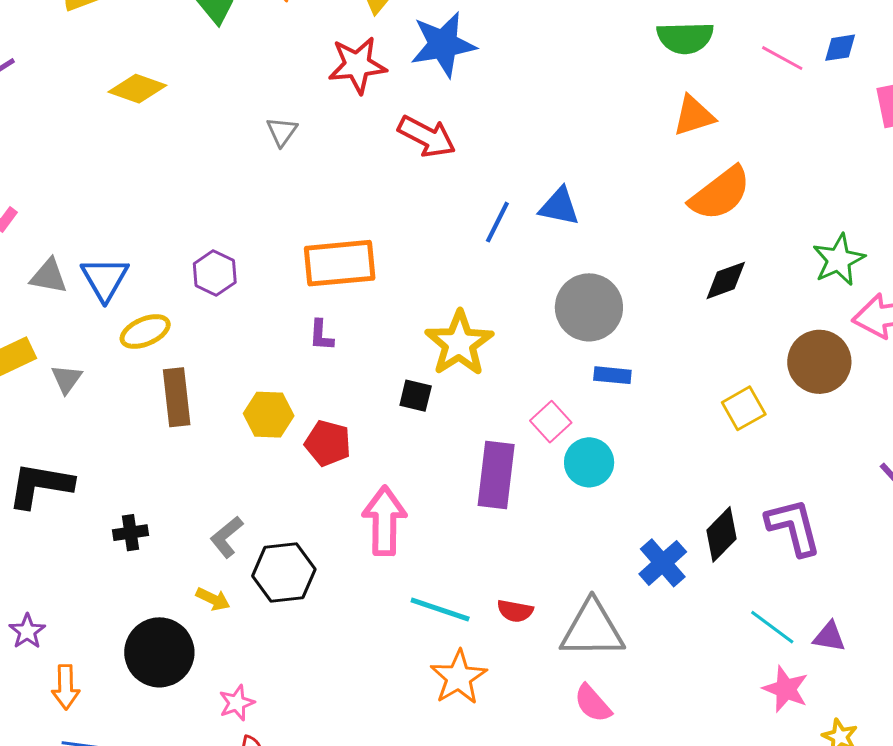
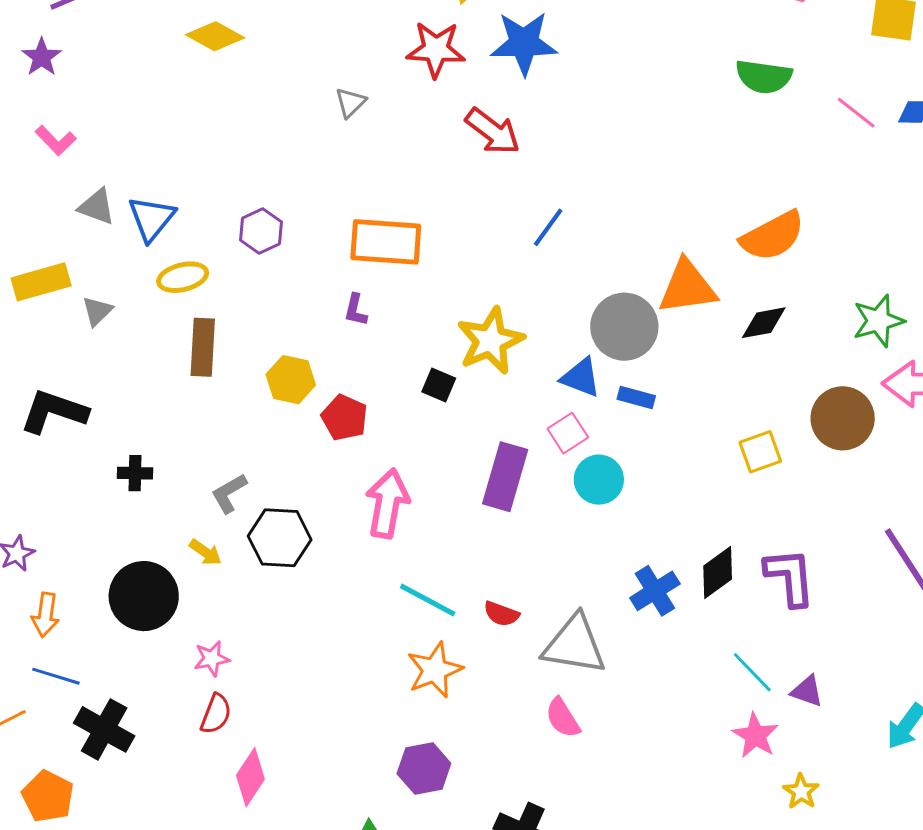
orange triangle: (694, 116) -> (687, 287), moved, size x1.4
blue triangle: (559, 207) -> (581, 377), moved

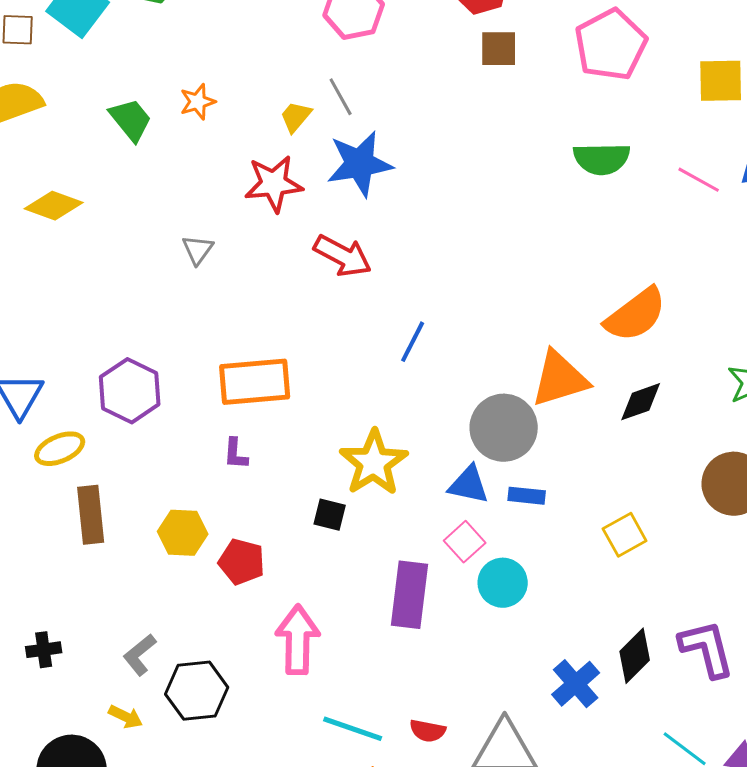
purple hexagon: (261, 231) -> (130, 391), size x1.4
yellow square: (760, 452) -> (625, 535), moved

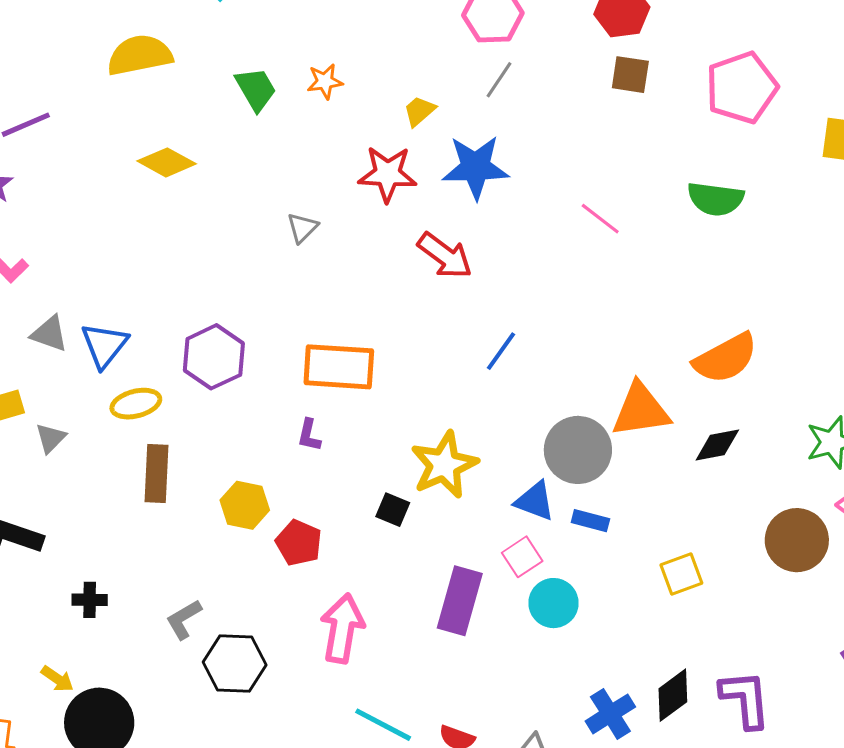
gray line: (341, 97) -> (499, 80), moved, turned 54
pink line: (699, 180) -> (600, 219), moved
yellow arrow: (126, 717) -> (57, 679), moved

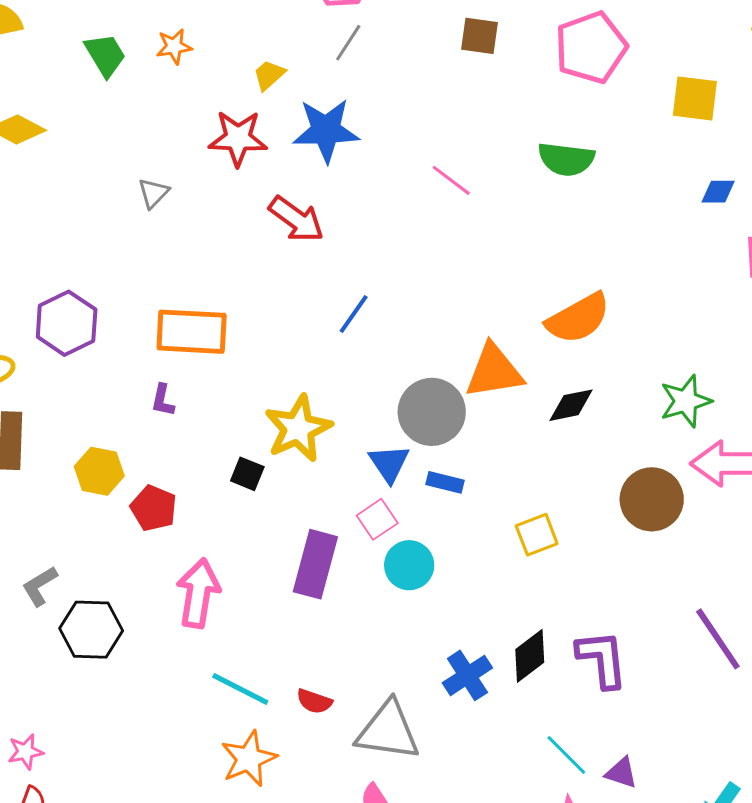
blue triangle: (535, 501) -> (389, 463), turned 36

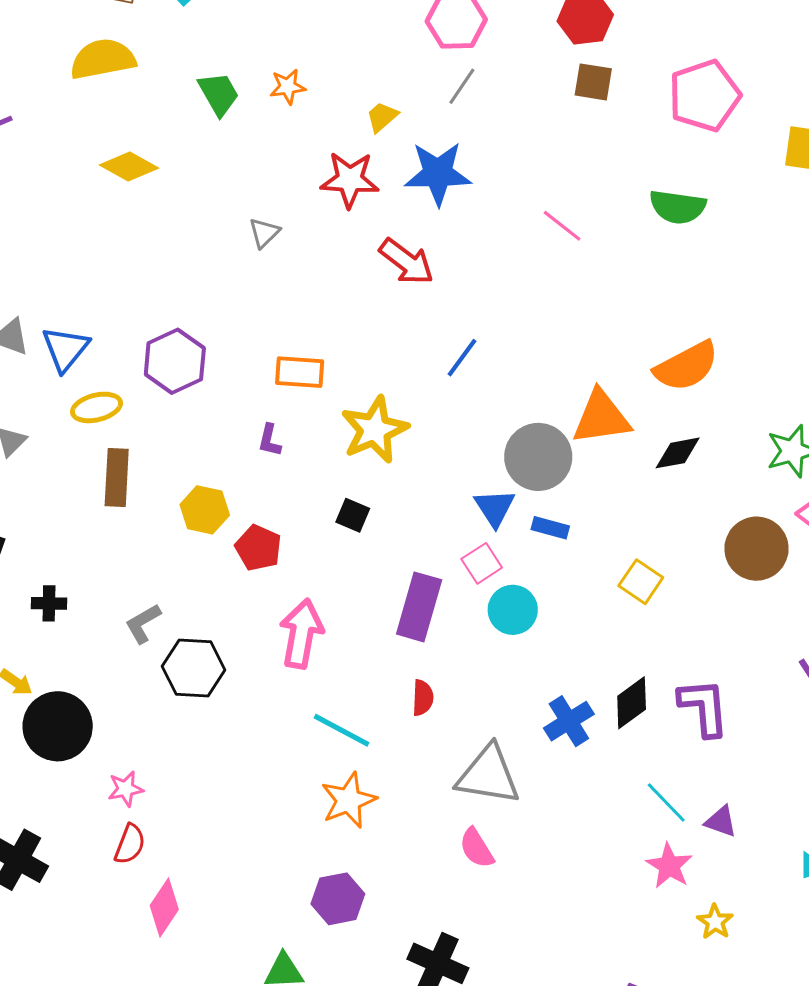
orange rectangle: (192, 332) -> (300, 372), size x0.7
yellow star: (298, 428) -> (374, 430), moved
yellow square: (537, 535) -> (641, 582), turned -36
red semicircle: (314, 701) -> (423, 698), moved, turned -108

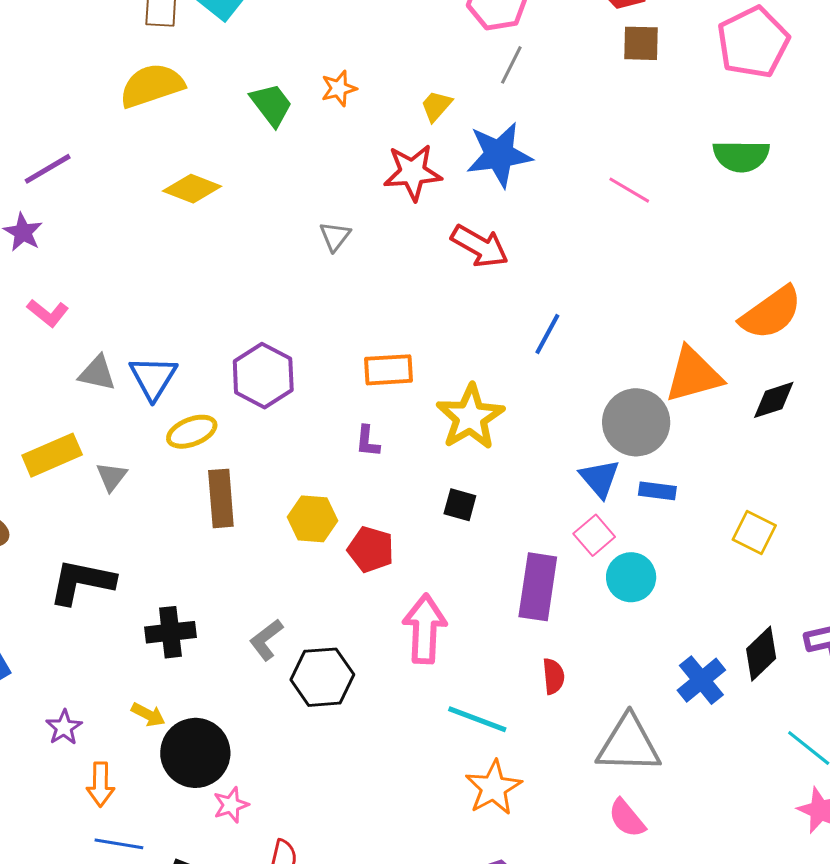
black cross: (49, 603) -> (170, 632), size x1.4
pink star: (126, 789) -> (231, 805), moved

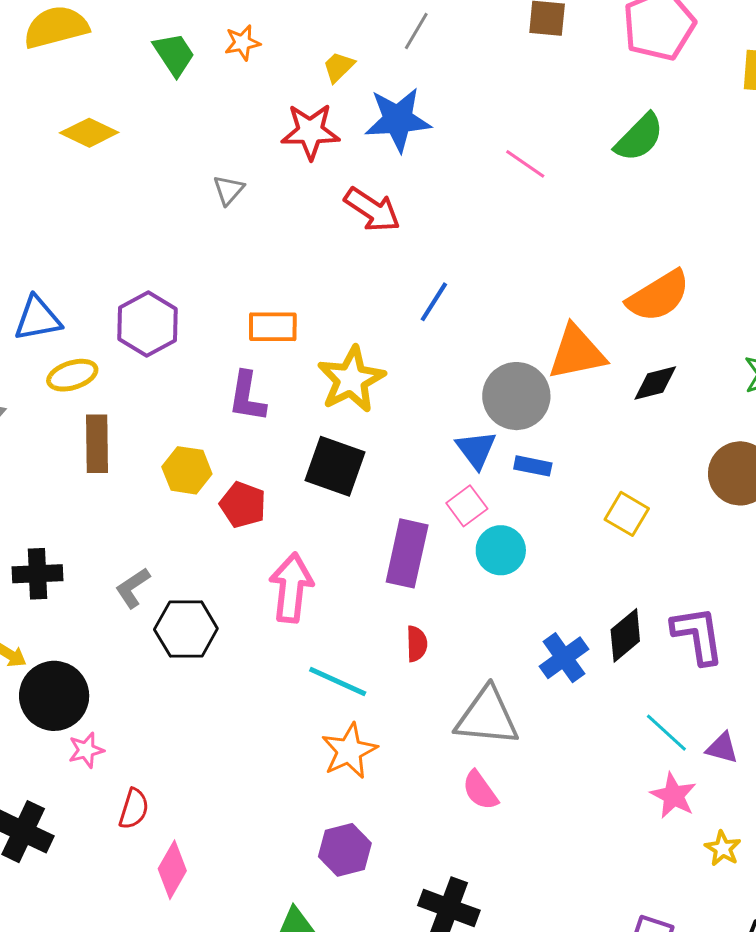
green semicircle: (741, 156) -> (639, 137), turned -50
blue triangle: (153, 378) -> (38, 319), turned 44
purple L-shape: (368, 441) -> (247, 397), size x1.6
black square: (460, 505) -> (335, 466), size x1.8

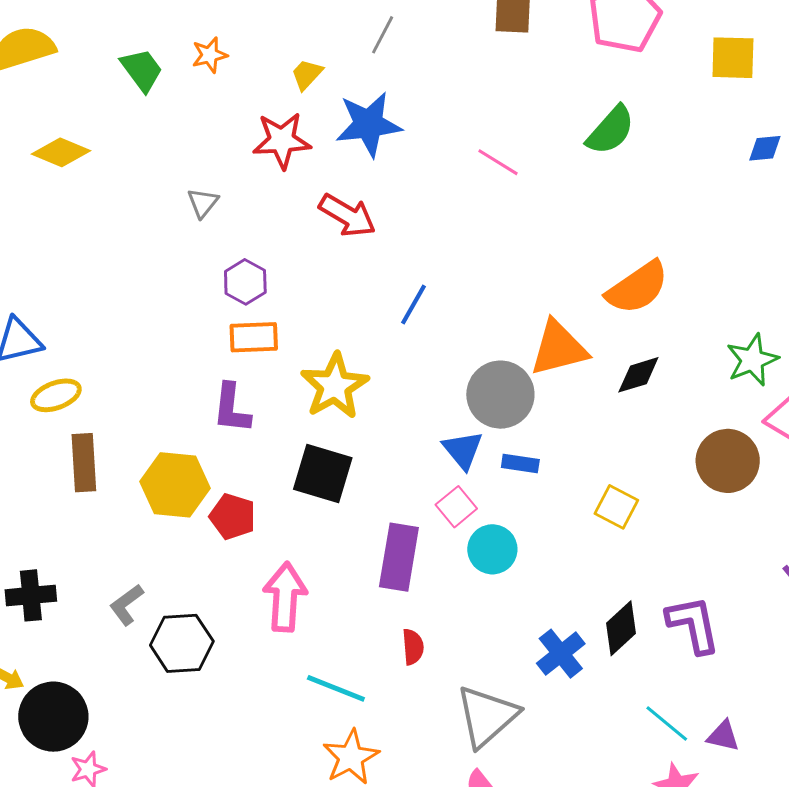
purple hexagon: (148, 324) -> (245, 282), moved, size x0.7
yellow hexagon: (187, 470) -> (175, 485), size x1.4
gray triangle: (487, 717) -> (487, 716), turned -44

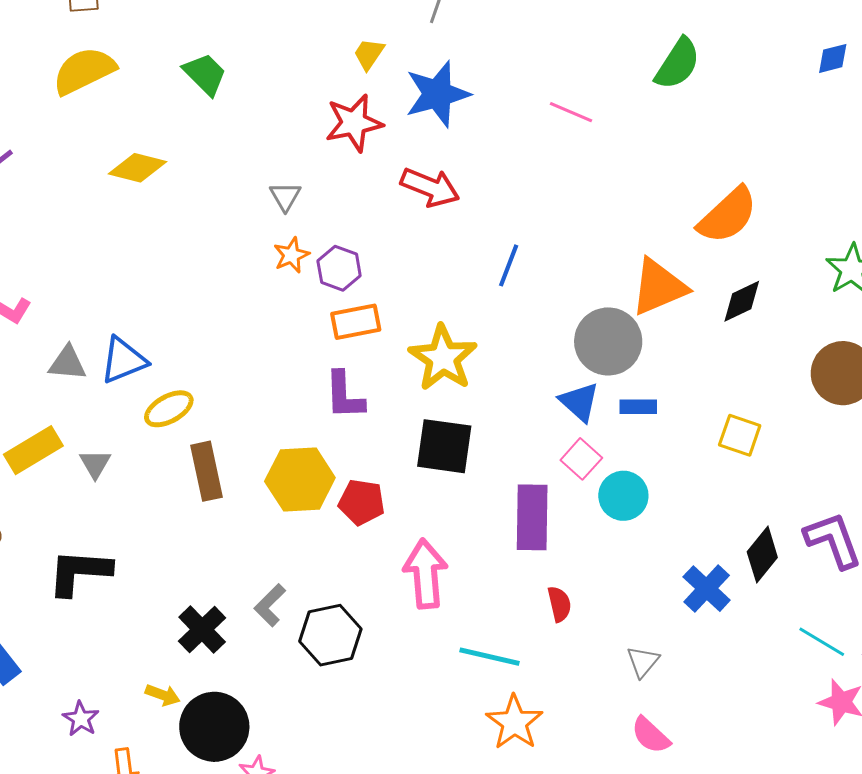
orange star: (210, 55) -> (291, 255), moved
black cross: (31, 595) -> (202, 630), moved, turned -30
gray triangle: (487, 716) -> (643, 662), size x0.5

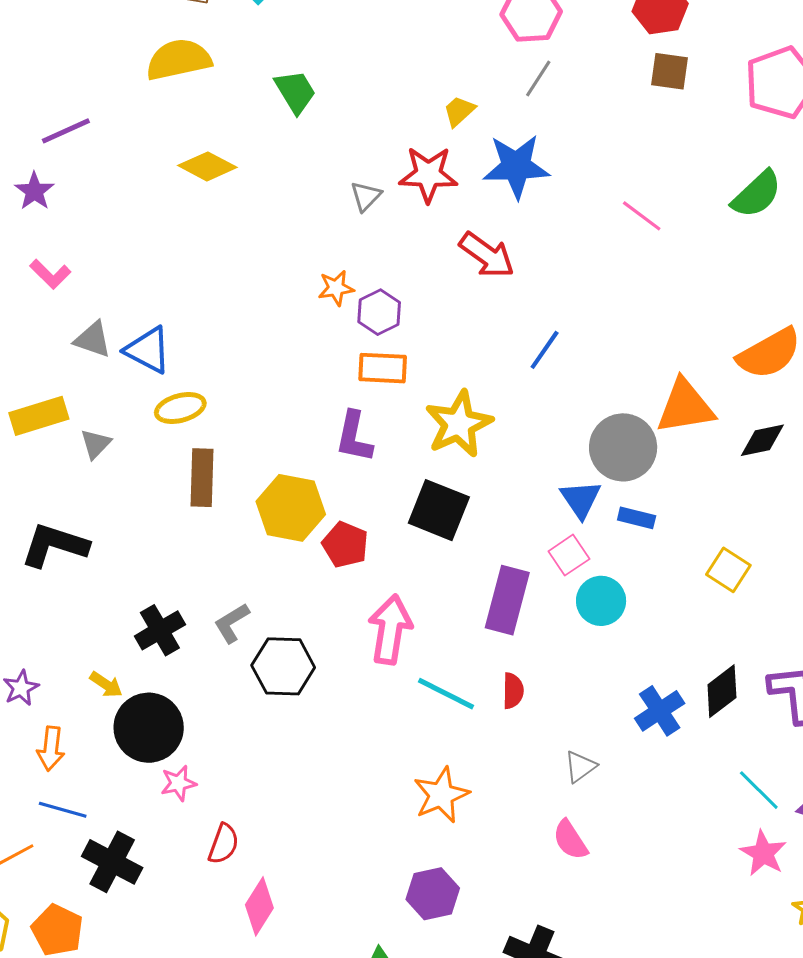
gray triangle: (285, 196) -> (366, 196), moved
blue triangle: (123, 360) -> (148, 350), turned 36
cyan line: (489, 657) -> (446, 694), moved

